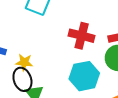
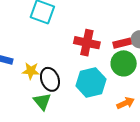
black ellipse: (22, 79) -> (50, 79), moved

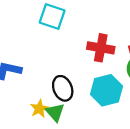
yellow star: (31, 71) -> (39, 109), moved, turned -30

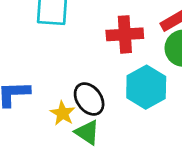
yellow star: (39, 109) -> (63, 113), moved

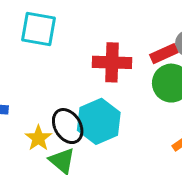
cyan hexagon: (146, 87) -> (99, 121), moved

